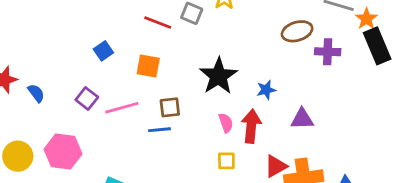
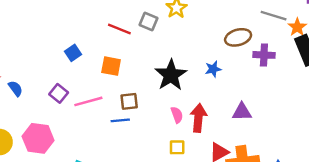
blue star: (266, 90) -> (213, 69), moved

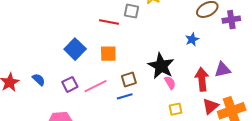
blue square: (73, 53) -> (75, 49), size x1.5
black star: (171, 75) -> (161, 66), moved
blue semicircle: (15, 88) -> (39, 80), moved
purple square: (59, 93) -> (70, 84), turned 35
red arrow: (198, 118) -> (202, 79), moved

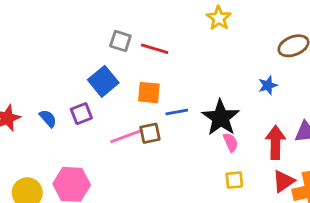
gray square: (132, 11) -> (120, 41), moved
brown square: (129, 79) -> (150, 133), moved
purple square: (70, 84) -> (81, 114), moved
blue line: (125, 96) -> (177, 112), moved

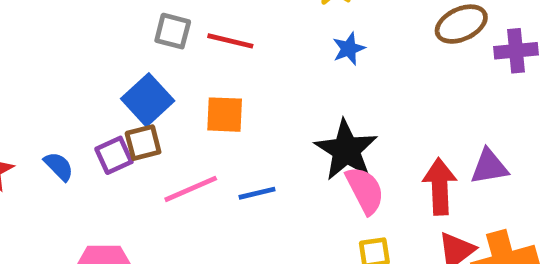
blue star: (268, 85) -> (349, 49), moved
blue line: (177, 112) -> (257, 193), moved
brown square: (150, 133) -> (143, 143), moved
pink semicircle: (231, 142) -> (365, 190), size x1.5

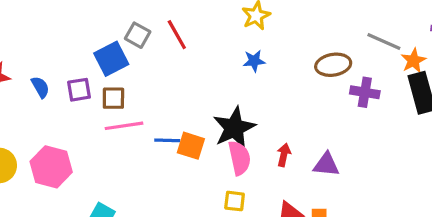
gray square: (173, 31) -> (138, 35), moved
red line: (230, 41) -> (177, 35), turned 32
orange square: (225, 115) -> (191, 146), moved
brown square: (143, 143) -> (113, 98), moved
red arrow: (440, 186) -> (284, 155), moved, size x0.6

